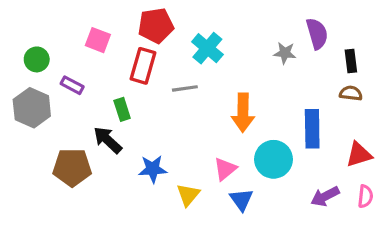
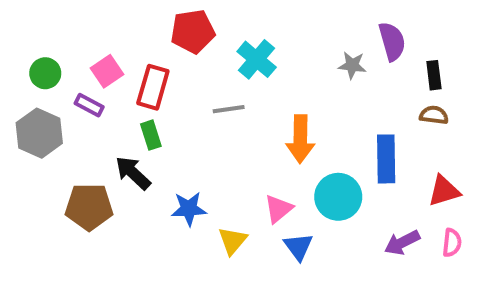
pink square: (98, 40) -> (107, 71), moved, turned 35
red rectangle: (143, 66) -> (153, 87), moved

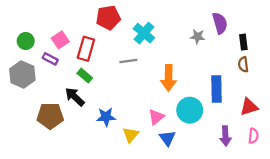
brown semicircle: (434, 115) -> (243, 64), turned -104
green rectangle: (151, 135) -> (85, 76), turned -32
purple arrow: (402, 243) -> (225, 136), turned -66

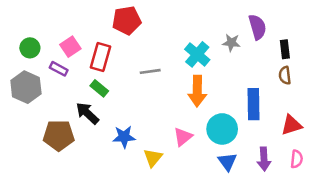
cyan cross: (144, 33) -> (197, 54), moved
blue triangle: (167, 138) -> (227, 162), moved

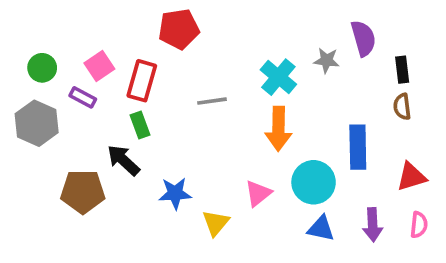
green rectangle: (99, 88) -> (140, 125), turned 30
blue triangle: (227, 162) -> (321, 228), turned -42

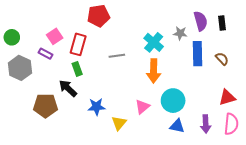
green circle: (42, 68) -> (12, 37), moved
black rectangle: (402, 70) -> (222, 23), moved
brown semicircle: (402, 107) -> (222, 59), turned 144
blue rectangle: (358, 147) -> (198, 54), moved
pink semicircle: (419, 225) -> (231, 124), size x1.5

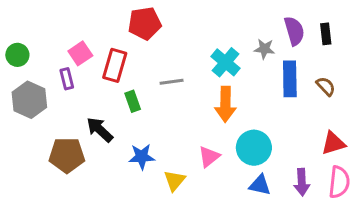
purple rectangle: (45, 54) -> (67, 79), turned 48
green rectangle: (77, 69) -> (133, 101), moved

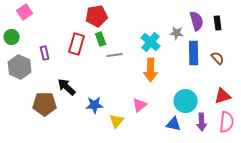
pink square: (80, 53) -> (25, 12), moved
green rectangle: (133, 101) -> (101, 39), moved
cyan circle: (254, 148) -> (186, 101), moved

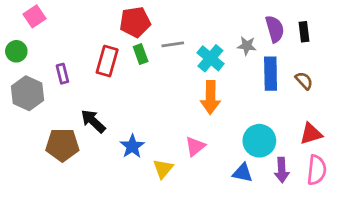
gray line: (115, 55) -> (173, 44), moved
blue star: (95, 105) -> (132, 146), turned -30

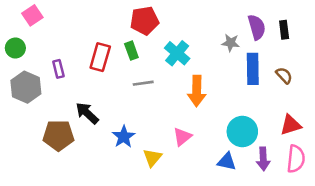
red pentagon: (135, 22) -> (145, 21), moved
gray line: (173, 44) -> (143, 83), moved
cyan cross: (210, 58) -> (177, 53), moved

